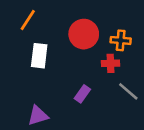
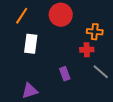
red circle: (84, 34) -> (61, 15), moved
purple rectangle: (82, 94) -> (65, 74), turned -56

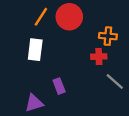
orange line: (22, 16) -> (41, 17), moved
purple rectangle: (65, 74) -> (59, 86), moved

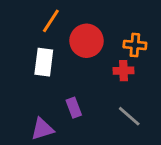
red circle: (69, 17) -> (86, 41), moved
gray line: (115, 82) -> (129, 116), moved

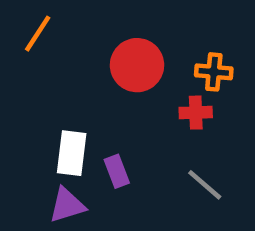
orange line: (51, 21) -> (38, 34), moved
white rectangle: (44, 62) -> (72, 153), moved

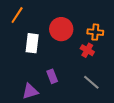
red cross: (196, 113) -> (87, 50), turned 32
white rectangle: (72, 153) -> (32, 43), moved

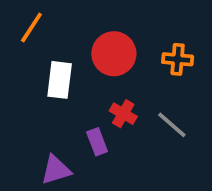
red cross: (87, 50) -> (123, 114), moved
gray line: (91, 82) -> (172, 125), moved

